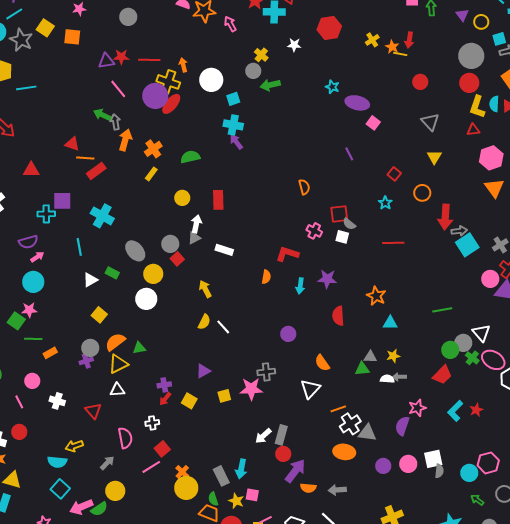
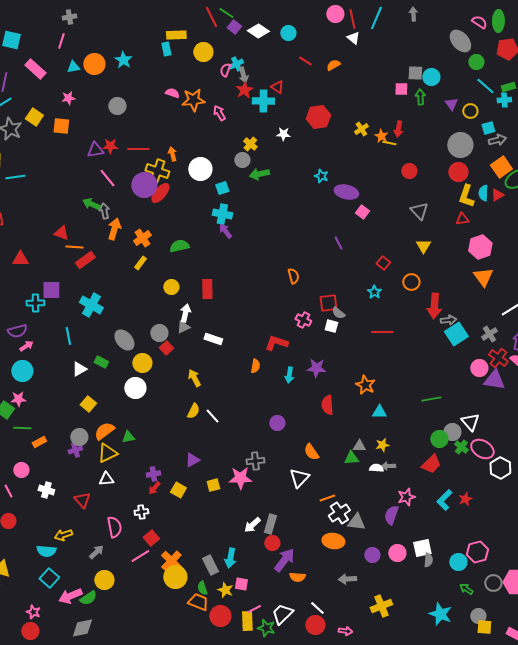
orange cross: (182, 472) -> (171, 561), size x1.5
gray arrow: (337, 490) -> (347, 579), moved

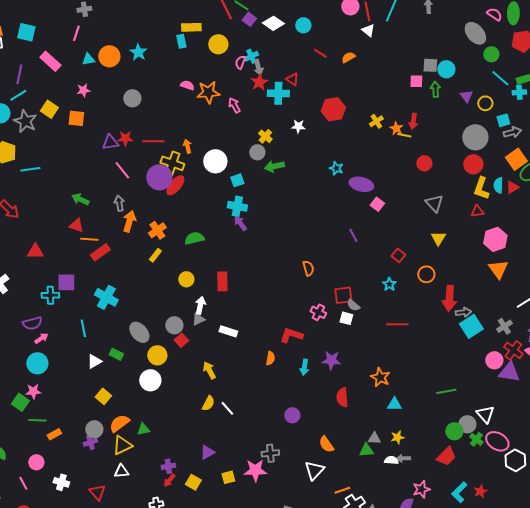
green arrow: (91, 204) -> (80, 199), moved

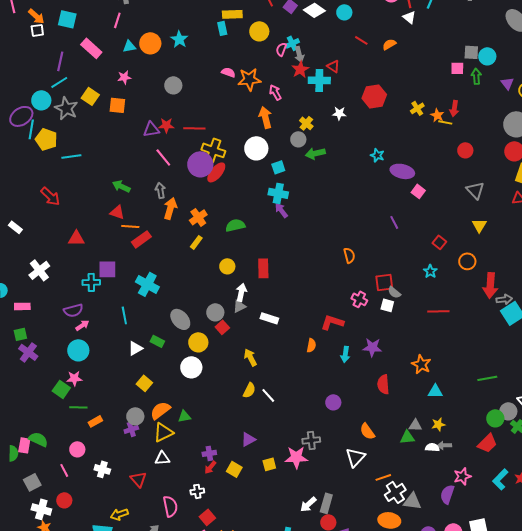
orange arrow: (187, 146) -> (265, 117), moved, size x1.5

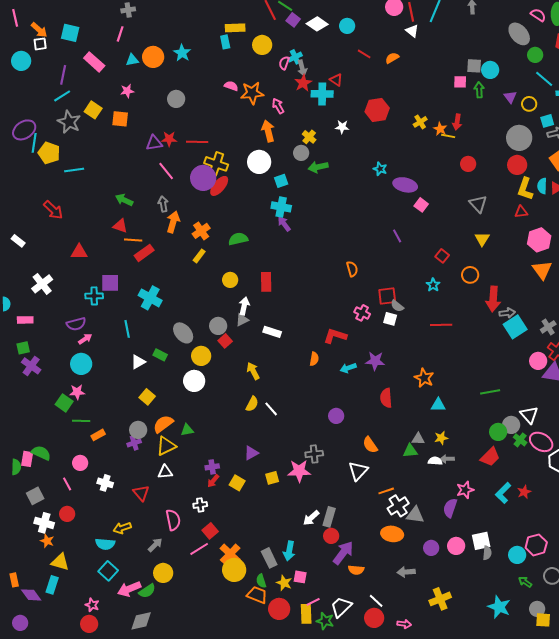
cyan circle: (41, 100) -> (21, 61), moved
cyan arrow: (345, 354) -> (348, 368), turned 63

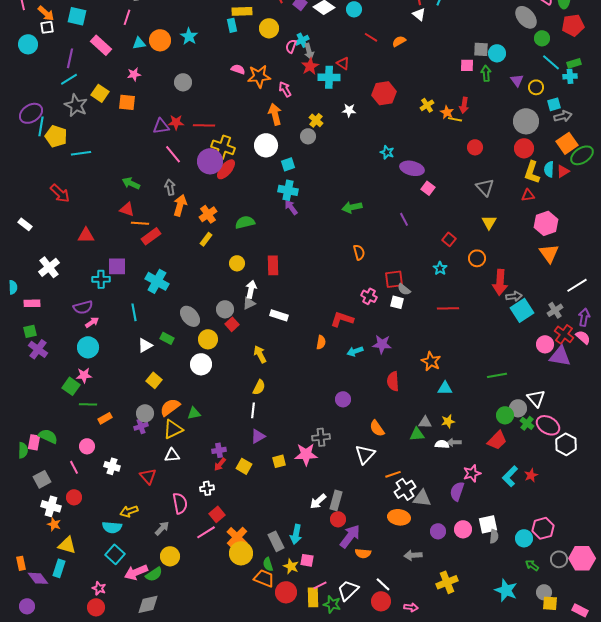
green arrow: (318, 167) -> (352, 207), moved
white line: (271, 409) -> (253, 410), moved, turned 49

